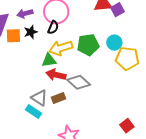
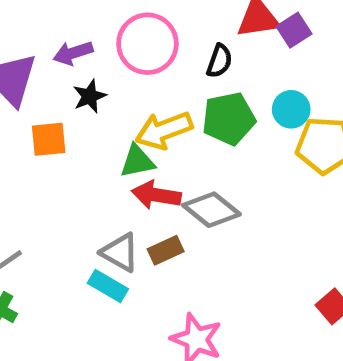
black semicircle: (53, 27) -> (219, 61), moved
orange square: (13, 36) -> (49, 139), moved

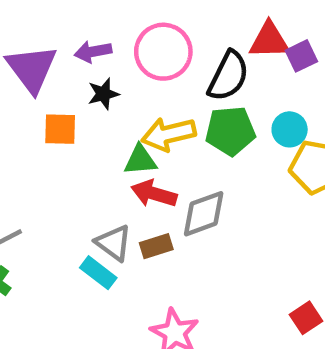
black semicircle: (219, 61) -> (228, 76), size x1.6
gray diamond: (211, 210) -> (204, 214), turned -66

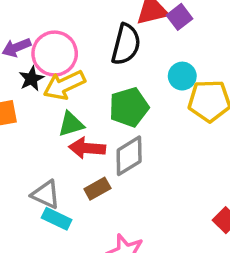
pink circle: (163, 52) -> (55, 54), moved
green pentagon: (230, 131) -> (129, 107), moved
yellow arrow: (169, 134) -> (64, 85), moved
gray triangle: (114, 243) -> (46, 194), moved

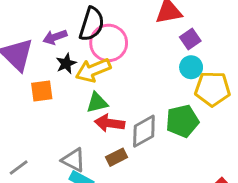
purple square: (179, 17) -> (190, 39), moved
black semicircle: (126, 44) -> (92, 24), moved
pink circle: (55, 54) -> (109, 43), moved
green pentagon: (129, 107) -> (182, 121), moved

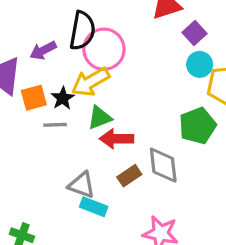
black star: (66, 64) -> (63, 98), moved
orange square: (42, 91) -> (34, 98), moved
gray diamond: (144, 131) -> (163, 165), moved, turned -60
gray line: (19, 167) -> (55, 125), moved, turned 42

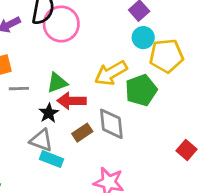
yellow arrow: (91, 82) -> (111, 73), moved
black star: (63, 98) -> (49, 113), moved

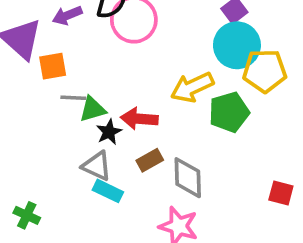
cyan circle: (143, 38) -> (237, 45), size x1.6
green triangle: (57, 83) -> (93, 109), moved
gray diamond: (111, 124) -> (188, 178), moved
red square: (187, 150) -> (281, 193), turned -30

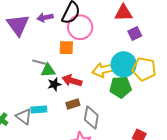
cyan circle: (237, 45) -> (124, 64), moved
orange square: (53, 66) -> (66, 48), moved
gray triangle: (97, 166) -> (24, 117), moved
cyan rectangle: (108, 191) -> (39, 110), moved, turned -42

